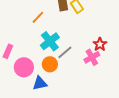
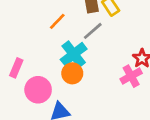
gray line: (65, 52) -> (93, 31), moved
orange circle: (50, 64) -> (72, 73), moved

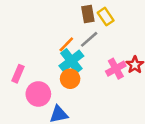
orange line: (57, 21) -> (66, 44), moved
pink cross: (131, 76) -> (116, 69), moved

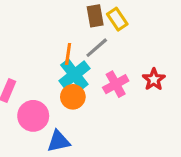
orange line: (66, 44) -> (68, 54), turned -36
pink cross: (116, 69) -> (116, 84), moved

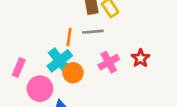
gray line: (97, 48) -> (93, 32), turned 36
cyan cross: (74, 75) -> (60, 61), moved

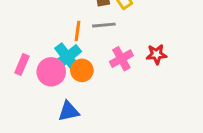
red star: (140, 58) -> (156, 54), turned 30
pink circle: (40, 89) -> (51, 72), moved

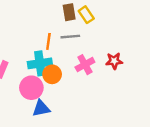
cyan cross: (67, 57) -> (40, 63), turned 30
pink circle: (51, 72) -> (31, 88), moved

